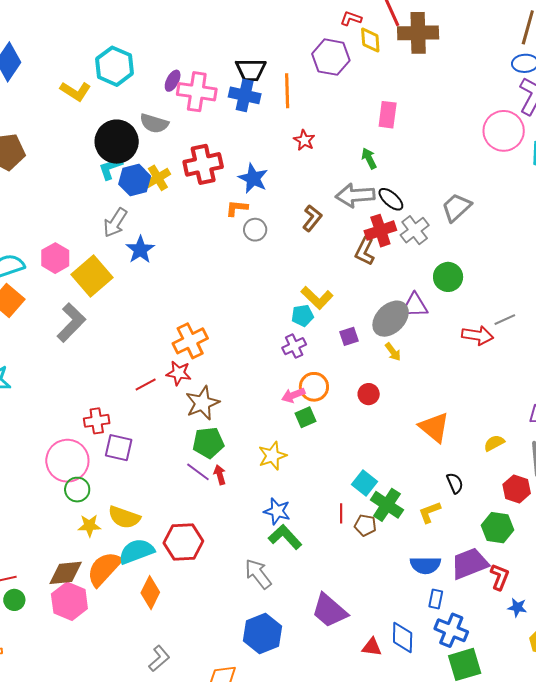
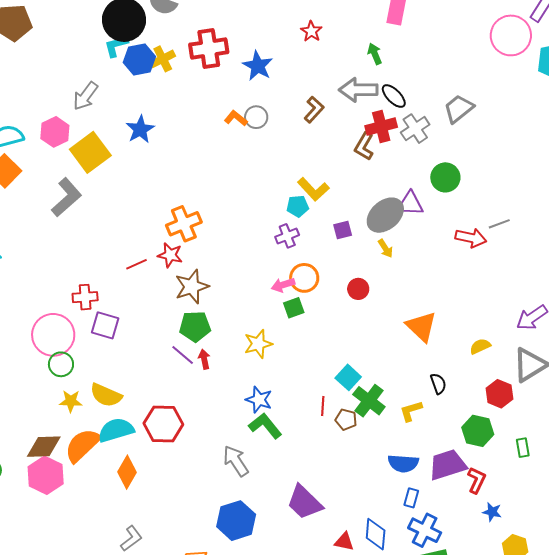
orange L-shape: (237, 208) -> (236, 118), moved, turned 30
gray arrow: (115, 223) -> (85, 96), moved

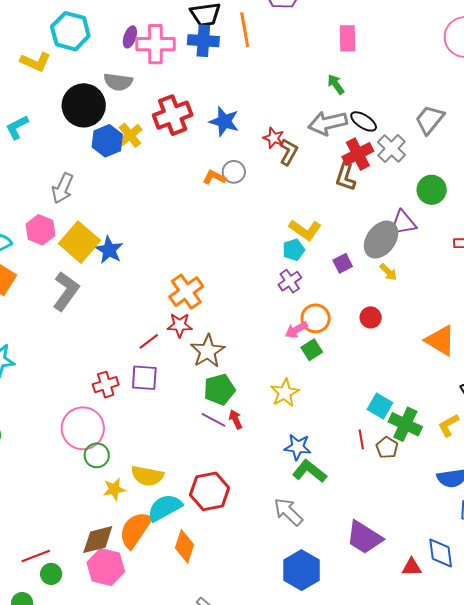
red star: (311, 31) -> (273, 138), moved
cyan L-shape: (116, 46) -> (17, 127), moved
blue star: (140, 129) -> (109, 250), moved
purple square: (105, 325) -> (144, 378), moved
brown pentagon: (346, 420) -> (387, 448), turned 30

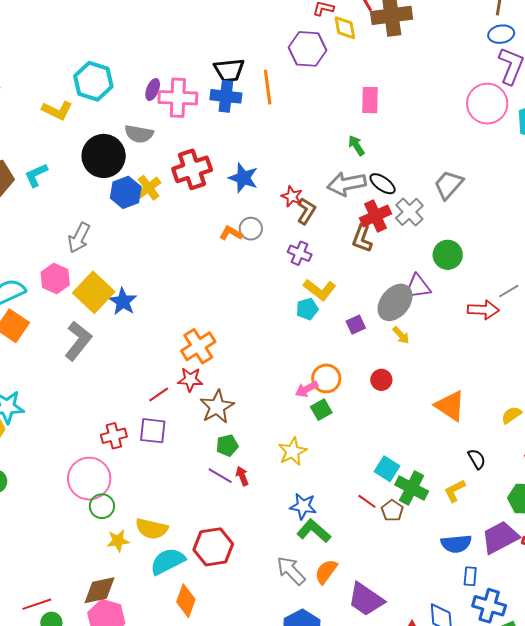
purple cross: (290, 281) -> (300, 253), moved, turned -35
green pentagon: (219, 389) -> (227, 445), size x0.7
red line: (361, 439) -> (367, 501), turned -48
orange semicircle: (135, 530) -> (326, 572), moved, size x0.7

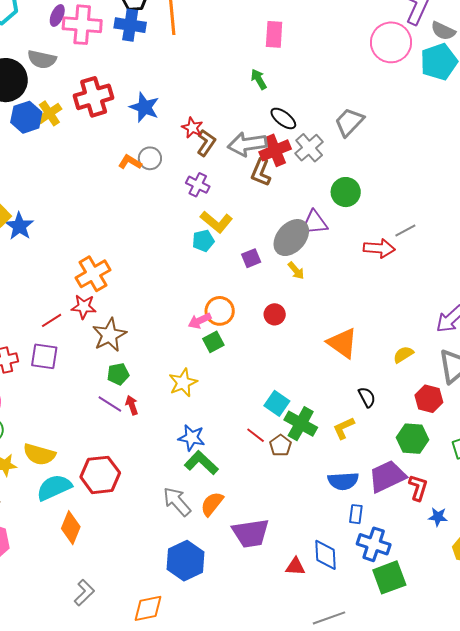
gray arrow: (347, 184) -> (247, 144), moved
purple trapezoid: (366, 599) -> (251, 533), turned -45

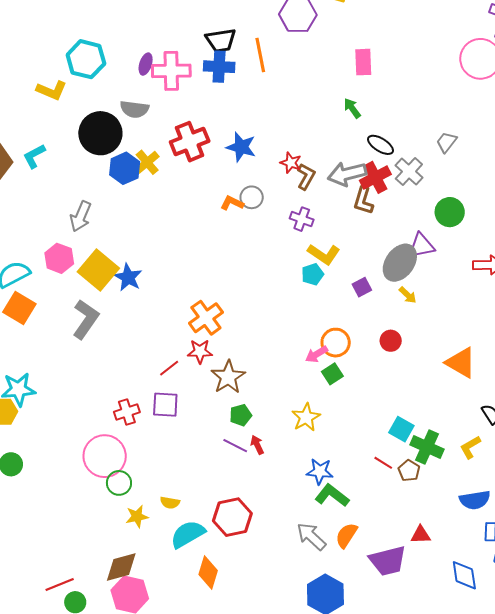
gray trapezoid: (349, 122) -> (447, 142), size x0.7
yellow semicircle: (39, 454) -> (170, 503), size x0.6
red triangle: (295, 567) -> (421, 535), moved

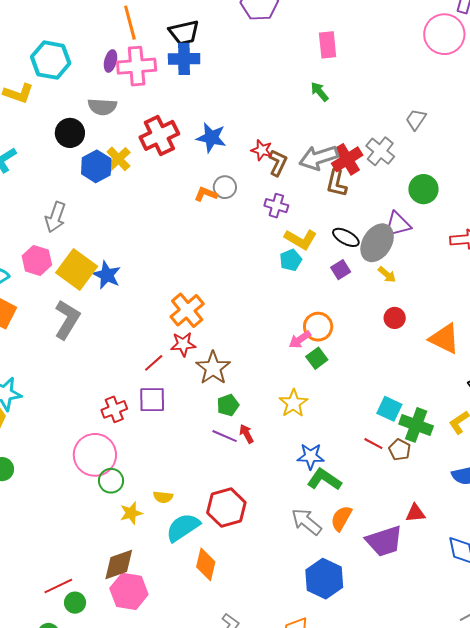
orange line: (260, 55) -> (130, 23), moved
black circle: (100, 133) -> (70, 133), size x0.7
black ellipse: (381, 145) -> (346, 237), moved
red circle: (391, 341) -> (395, 318), moved

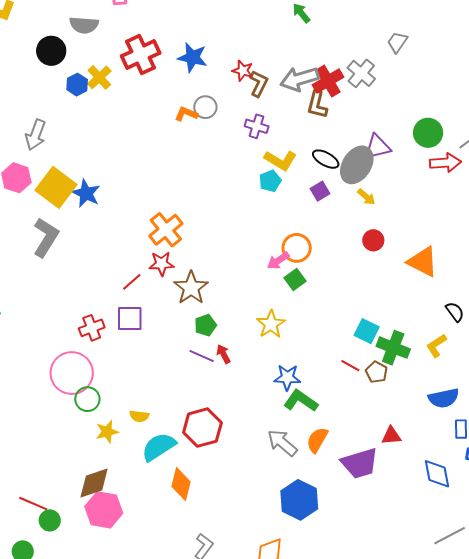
blue hexagon: (96, 166) -> (77, 85), size x0.7
green circle: (423, 189) -> (428, 133), moved
red line: (58, 586) -> (33, 504), turned 48

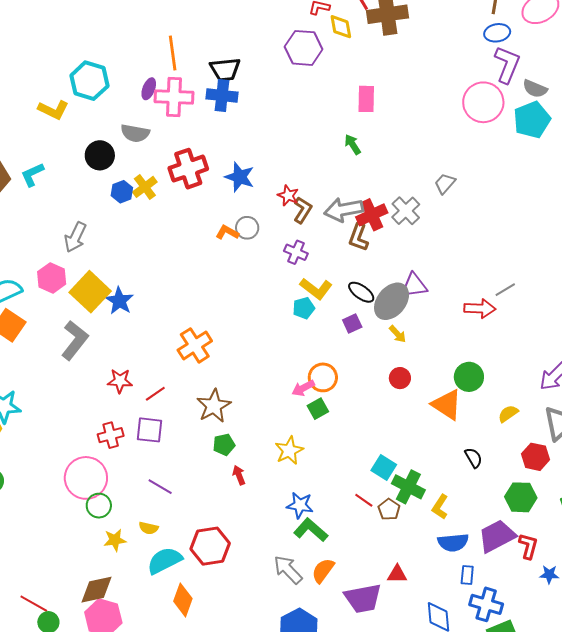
green circle: (428, 133) -> (469, 377), moved
red star: (161, 264) -> (120, 381), moved
yellow L-shape: (436, 346) -> (440, 507), moved, turned -30
purple line: (202, 356) -> (160, 487), moved

